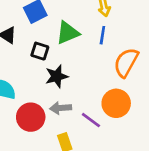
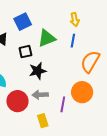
black square: (40, 51) -> (25, 52), turned -32
purple line: (91, 120) -> (63, 104), turned 63

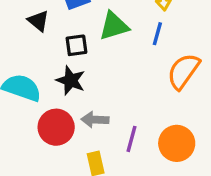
black star: (38, 71) -> (71, 80), moved, turned 30
orange circle: (82, 92) -> (177, 143), moved

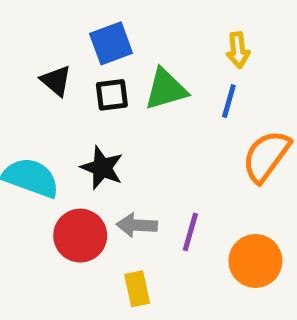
black square: (76, 45) -> (112, 95), moved
purple line: (131, 139) -> (190, 232), moved

